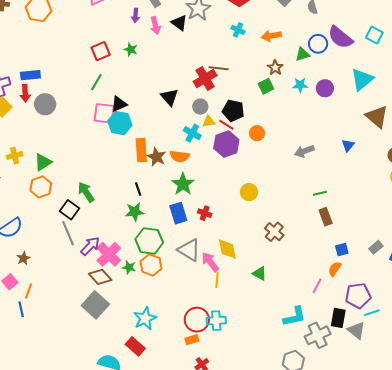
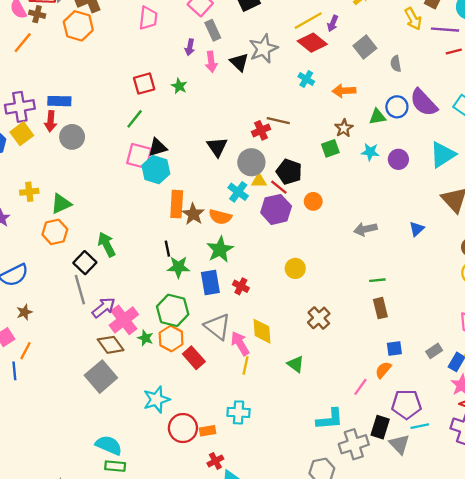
red cross: (205, 78) -> (261, 130), size x0.7
gray circle: (200, 107) -> (251, 162), size x1.5
green star: (135, 212) -> (178, 267), moved
red circle: (197, 320) -> (183, 428), moved
red rectangle: (135, 346) -> (194, 358), moved

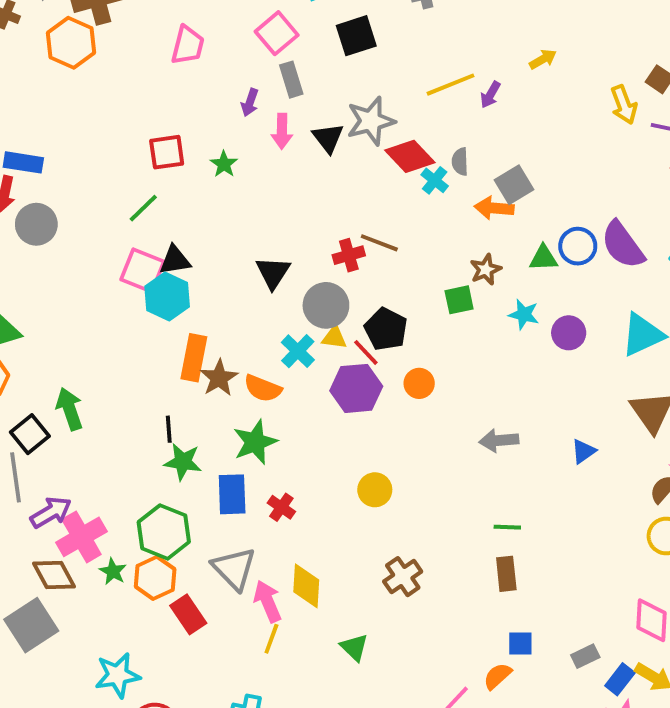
red diamond: (312, 43) -> (410, 156), moved
gray square: (365, 47) -> (514, 185), moved
gray semicircle: (396, 64) -> (460, 162), moved

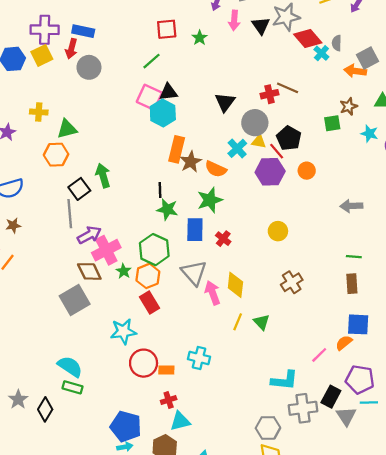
red rectangle: (188, 614) -> (149, 302), moved
yellow line: (271, 639) -> (238, 322), moved
blue square: (520, 643) -> (358, 324), size x1.5

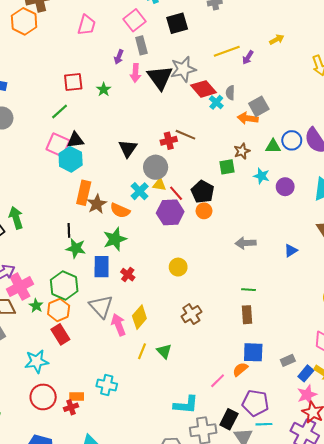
black triangle: (261, 26) -> (160, 77), size x1.5
black pentagon: (289, 138) -> (203, 192), moved
yellow diamond: (235, 285) -> (139, 317), turned 35
red circle: (144, 363) -> (43, 397), moved
red cross: (169, 400) -> (71, 407), moved

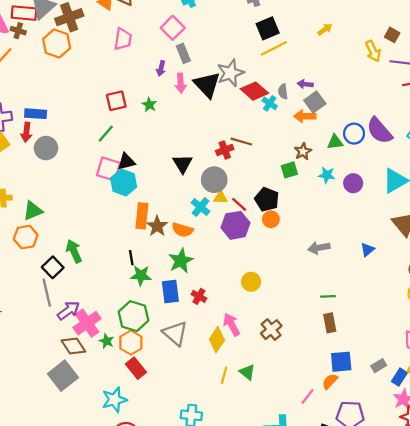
black square: (177, 23) -> (268, 28), moved
purple arrow: (248, 57) -> (305, 84), moved, turned 72
pink arrow: (118, 325) -> (232, 324), moved

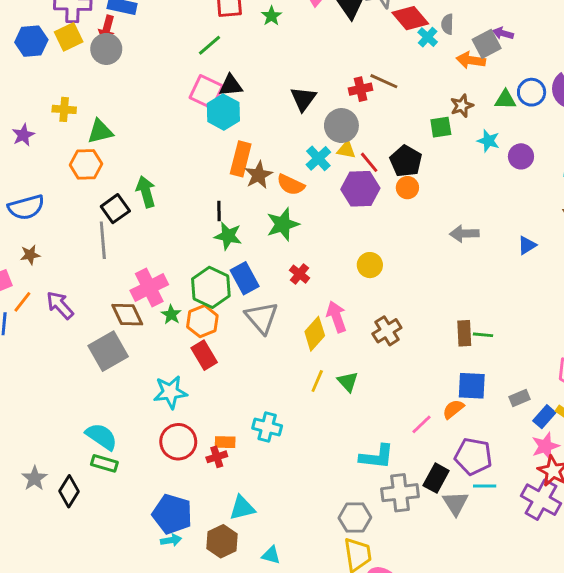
purple arrow: (305, 84) -> (503, 33), moved
gray circle: (46, 148) -> (106, 49), moved
blue rectangle: (170, 291) -> (245, 278), moved, turned -30
green line: (328, 296) -> (483, 335), moved
purple arrow: (69, 311) -> (60, 305), moved, turned -105

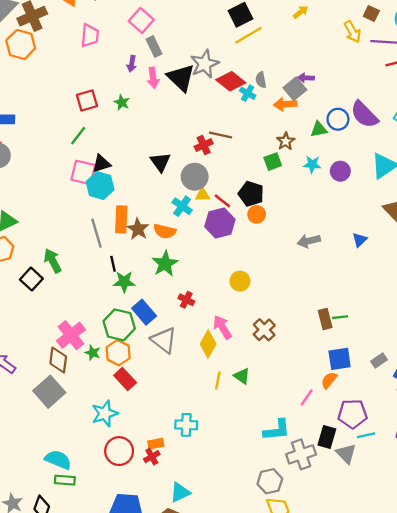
gray line: (103, 240) -> (96, 233), moved
brown diamond: (127, 315) -> (58, 360), turned 44

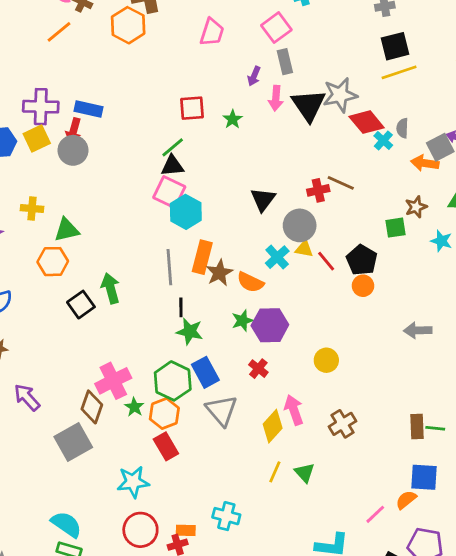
black triangle: (101, 164) -> (172, 166), moved
purple hexagon: (220, 223) -> (270, 325), moved
green star: (165, 264) -> (242, 321), size x0.7

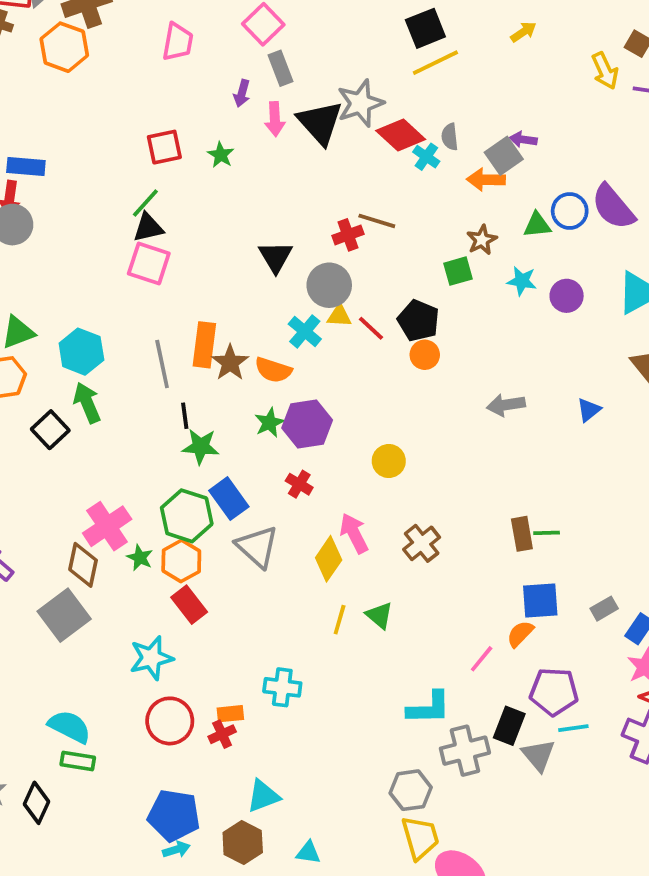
cyan hexagon: (186, 212) -> (81, 352), moved

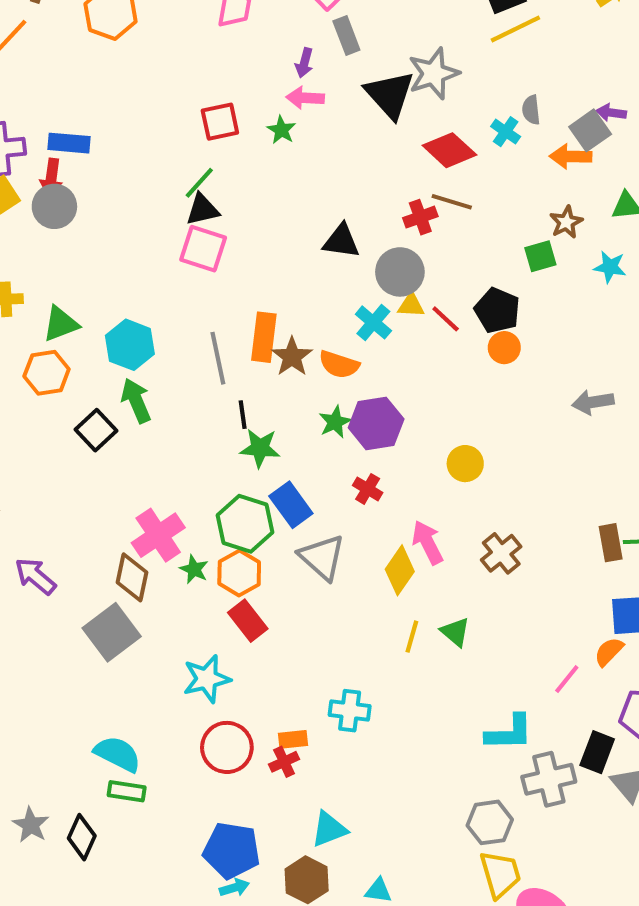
pink arrow: (275, 119) -> (305, 98), moved, turned 96
red diamond: (401, 135) -> (449, 150), moved
black triangle: (275, 257) -> (341, 241), turned -51

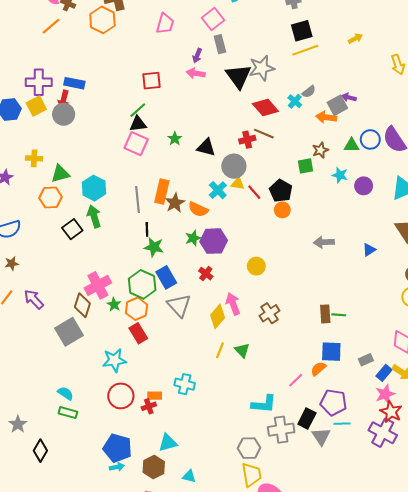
gray semicircle: (531, 110) -> (309, 92), turned -128
green star: (281, 130) -> (175, 139), moved
cyan semicircle: (118, 754) -> (65, 393), size x0.7
black diamond: (82, 837) -> (40, 451), moved

